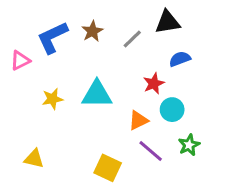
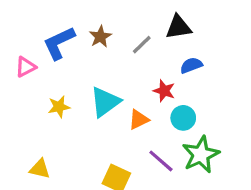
red star: (154, 84) -> (164, 91), turned -30
cyan triangle: (97, 94) -> (105, 102), turned -36
orange triangle: (138, 120) -> (139, 119), moved
green star: (189, 145) -> (201, 155), size x1.6

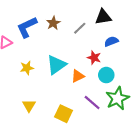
yellow triangle: (40, 169) -> (29, 106), moved, turned 48

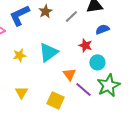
orange triangle: (78, 76) -> (69, 74), moved, turned -40

